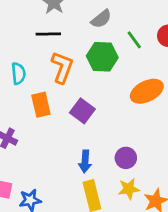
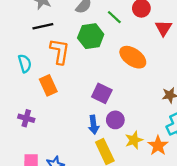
orange ellipse: (147, 91) -> (133, 57), turned 72
purple square: (82, 111) -> (102, 93), moved
purple circle: (126, 158) -> (115, 120), moved

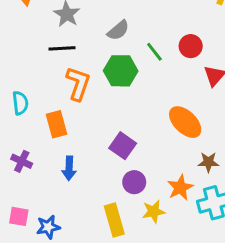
orange ellipse: (133, 57) -> (185, 122), moved
cyan semicircle: (25, 63) -> (20, 103), moved
blue arrow: (94, 125) -> (69, 168), moved
orange star: (158, 146) -> (180, 188), moved

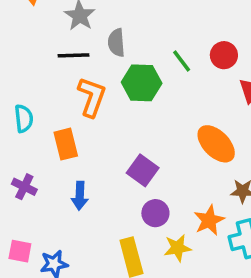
gray semicircle: (118, 30) -> (116, 43), moved, turned 125

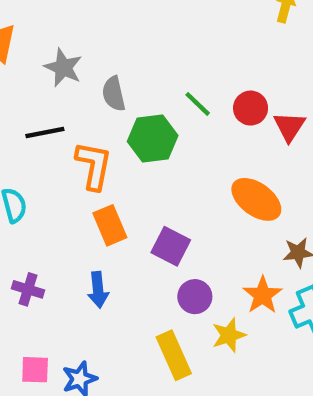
black line: (74, 55) -> (45, 133), moved
red circle: (224, 55) -> (251, 108), moved
orange rectangle: (66, 144) -> (110, 225), moved

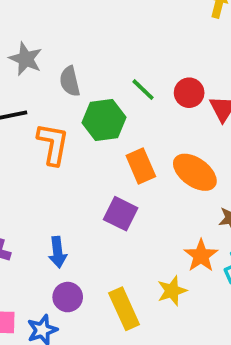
orange rectangle: (110, 225) -> (141, 166), moved
purple circle: (195, 297) -> (68, 297), moved

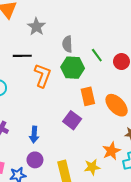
gray semicircle: (70, 81) -> (67, 44), moved

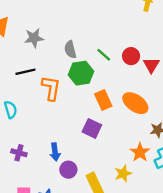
gray star: (36, 27) -> (34, 38), turned -30
purple circle: (35, 160) -> (68, 170), moved

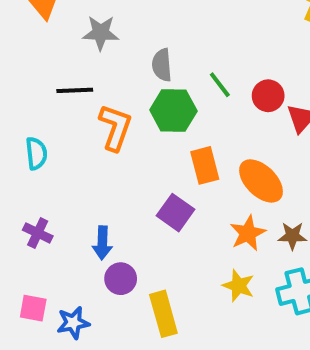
orange star: (140, 152) -> (248, 233), moved
yellow star: (123, 174) -> (238, 286), moved, turned 30

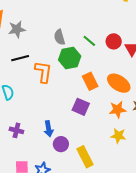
gray star: (101, 33) -> (17, 29), moved
orange star: (248, 233) -> (118, 110), turned 30

